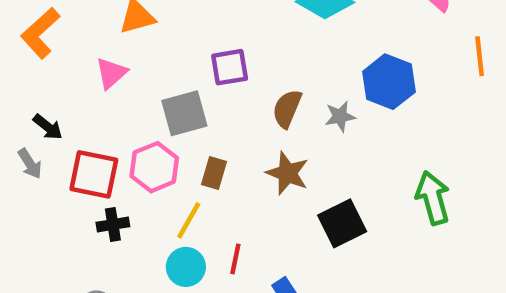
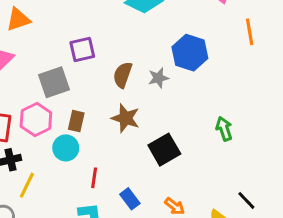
green arrow: (433, 198) -> (224, 129), size x0.7
yellow line: (189, 220) -> (27, 185), moved
cyan circle: (186, 267) -> (66, 148), moved

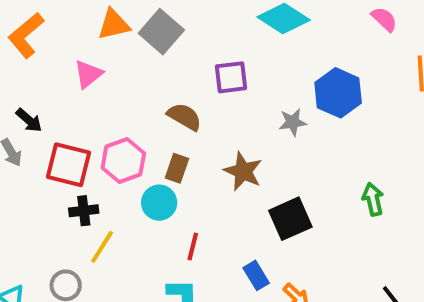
purple square: (82, 49) -> (231, 77), moved
brown semicircle: (123, 75) -> (184, 117), moved, turned 95
gray square: (54, 82) -> (161, 32), moved, turned -36
blue rectangle: (130, 199) -> (256, 275), moved

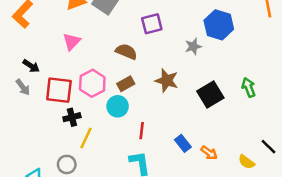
pink triangle: (88, 74) -> (72, 42), moved
brown rectangle: (177, 168) -> (126, 84), turned 49
black square: (290, 219) -> (210, 94), moved

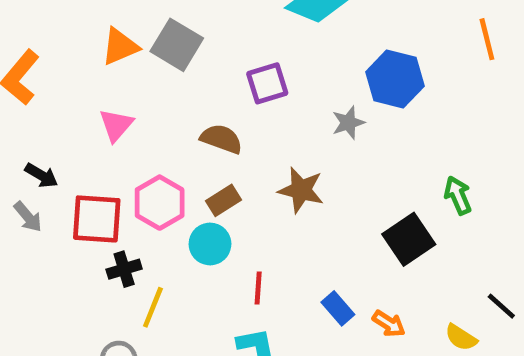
black square: (210, 94) -> (409, 239), moved

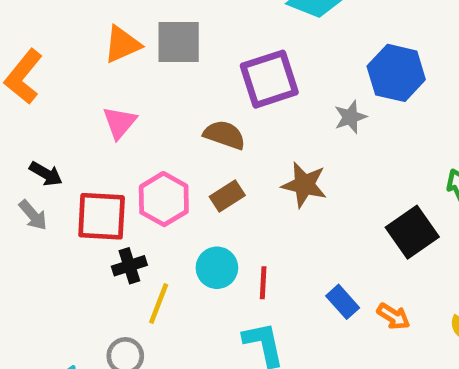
gray square: (177, 45) -> (179, 42), turned -30
purple square: (267, 83) -> (269, 79), size x1.4
cyan circle: (210, 244) -> (217, 268), moved

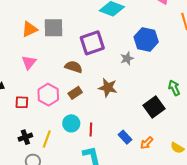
red square: (102, 216) -> (22, 102), size x0.6
black cross: (129, 266) -> (25, 137), moved
orange arrow: (393, 316) -> (147, 143), turned 104

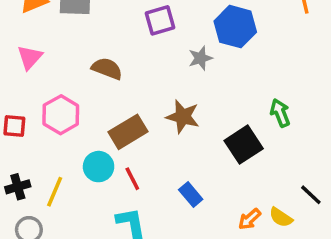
purple square: (92, 43) -> (160, 20), moved, size x0.7
brown star: (108, 88) -> (183, 117), moved
brown rectangle: (75, 93) -> (128, 132), moved, size x1.5
red line: (91, 129) -> (132, 179), turned -32
orange arrow: (147, 143) -> (250, 219), moved

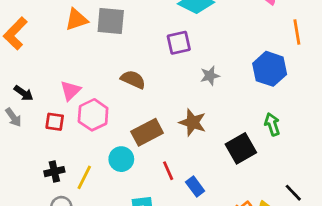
blue hexagon: (235, 27) -> (270, 69), moved
pink triangle: (30, 57) -> (70, 91), moved
red line: (132, 179) -> (168, 171), moved

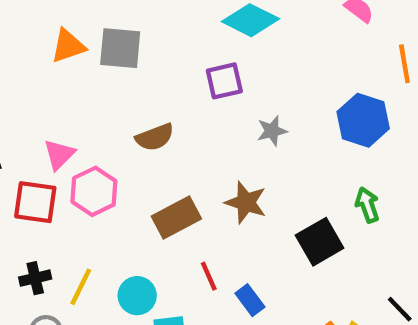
brown semicircle: (133, 80) -> (155, 137), turned 135
red square: (55, 122) -> (35, 202), size x1.5
cyan circle: (121, 159) -> (137, 296), moved

